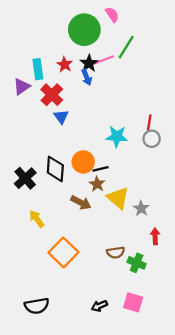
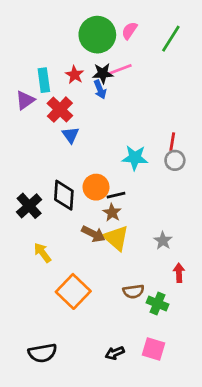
pink semicircle: (112, 15) -> (129, 31), moved, turned -112
green line: (126, 47) -> (171, 39), moved
black star: (89, 63) -> (103, 73), turned 30
yellow triangle: (118, 198) -> (116, 238), moved

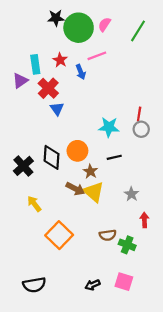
black star: (103, 73) -> (56, 18), moved
black line: (116, 195) -> (114, 157), moved

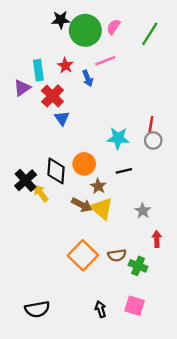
yellow arrow: (34, 204) -> (41, 193), moved
orange square: (59, 235) -> (83, 255), moved
black arrow: (93, 285) -> (101, 309), turned 96

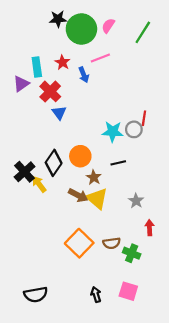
gray circle: (153, 140) -> (134, 129), moved
black diamond: (56, 171) -> (54, 163), turned 30

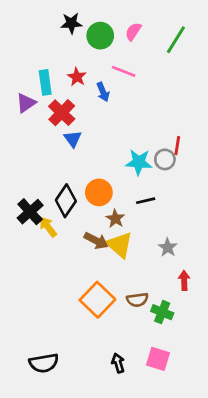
green circle: (81, 29) -> (100, 36), size x0.7
pink line: (100, 58) -> (124, 71), turned 42

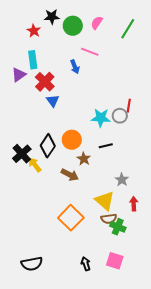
red star: (77, 77) -> (34, 31), moved
yellow triangle: (119, 245) -> (105, 201), moved
brown semicircle: (137, 300) -> (109, 219), moved

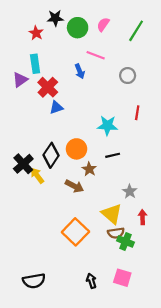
blue triangle: (53, 101) -> (56, 107), turned 48
gray circle: (120, 116) -> (128, 76), moved

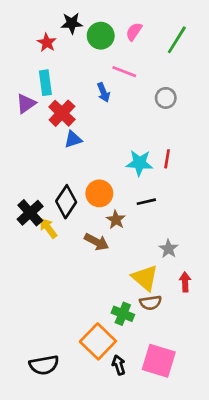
red line: (137, 113) -> (167, 159), moved
orange square: (75, 232) -> (98, 341), moved
green cross: (125, 241) -> (123, 314), moved
pink square: (122, 278) -> (159, 361), size x1.4

